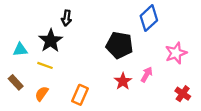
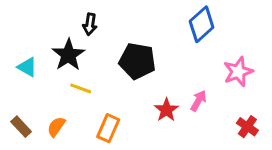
black pentagon: (120, 45) -> (137, 61), moved
cyan triangle: (20, 50) -> (27, 67), turned 35
yellow line: (45, 65) -> (81, 88), moved
brown rectangle: (16, 82) -> (21, 127), moved

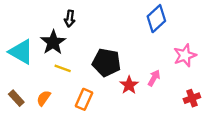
black pentagon: (137, 61) -> (107, 63), moved
cyan triangle: (27, 67) -> (21, 52), size x1.6
red cross: (247, 127) -> (192, 98), turned 35

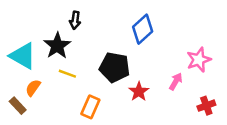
blue diamond: (156, 19) -> (143, 29), moved
pink arrow: (154, 78) -> (176, 81), moved
orange semicircle: (44, 98) -> (33, 88), moved

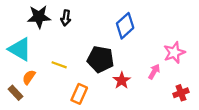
black star: (57, 46) -> (39, 17), moved, turned 30

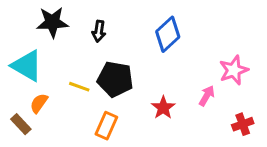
black arrow: (66, 18) -> (99, 31), moved
black pentagon: (100, 59) -> (115, 79), moved

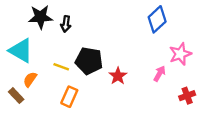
black arrow: (99, 31) -> (66, 24), moved
blue diamond: (168, 34) -> (157, 19), moved
red star: (163, 108) -> (118, 76), moved
orange rectangle: (106, 126) -> (69, 97), moved

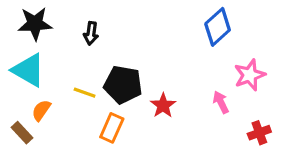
black star: (40, 17) -> (35, 24), moved
pink arrow: (159, 74) -> (221, 102), turned -56
orange rectangle: (69, 97) -> (112, 128), moved

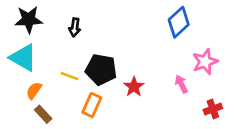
brown rectangle: (22, 133) -> (43, 114), moved

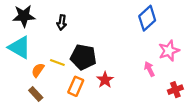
red star: (134, 87) -> (105, 80), moved
orange semicircle: (34, 91) -> (38, 70), moved

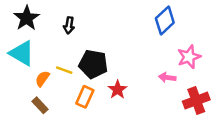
black star: (24, 16) -> (27, 18), turned -30
pink arrow: (149, 69) -> (167, 77), turned -56
red cross: (175, 90) -> (196, 100), size x1.5

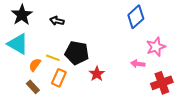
black arrow: (69, 25) -> (57, 21), turned 96
orange rectangle: (85, 97) -> (59, 78), moved

